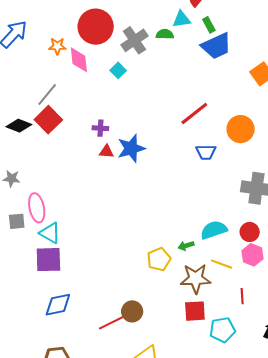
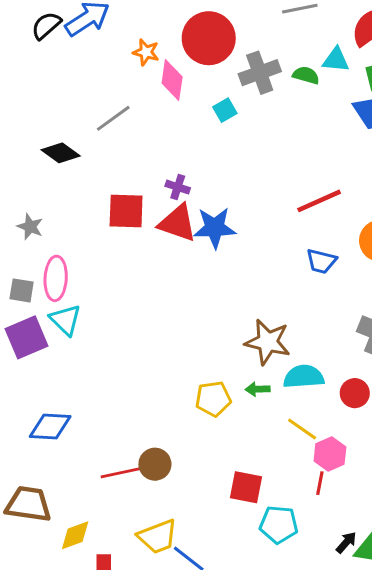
red square: (48, 120) -> (126, 211), moved, turned 32
red triangle: (106, 152) -> (178, 223), size x1.8
pink hexagon: (252, 255) -> (330, 454), moved
purple square: (48, 260) -> (26, 337), moved, turned -36
brown star: (196, 279) -> (268, 342), moved

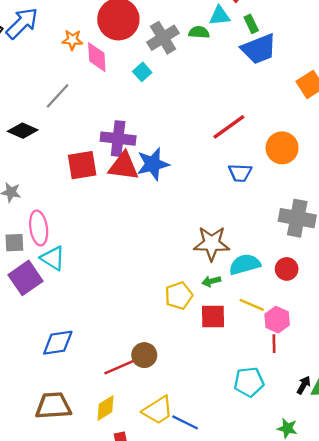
purple cross: (178, 187) -> (118, 139), size x1.8
red square: (246, 487) -> (213, 316), moved
yellow diamond: (75, 535) -> (106, 408), moved

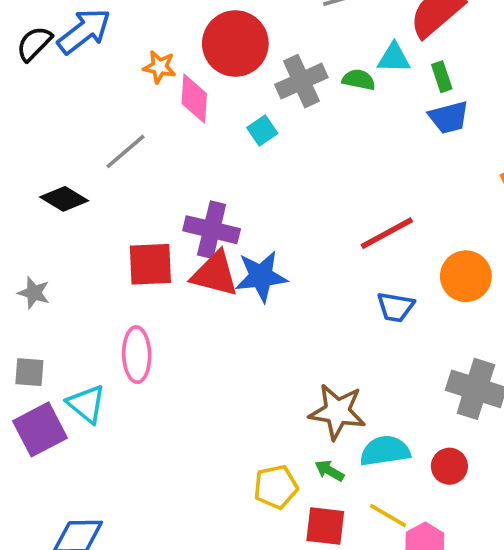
blue trapezoid: (259, 49) -> (449, 117), size x0.7
pink ellipse: (39, 228) -> (137, 355), moved
green arrow: (211, 281) -> (329, 471), turned 36

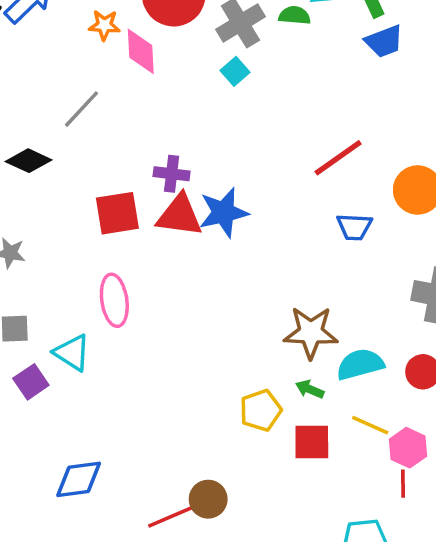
cyan square: (262, 131) -> (235, 71), moved
purple cross: (212, 230) -> (172, 174), size x0.7
purple square: (40, 429) -> (31, 382), size x0.7

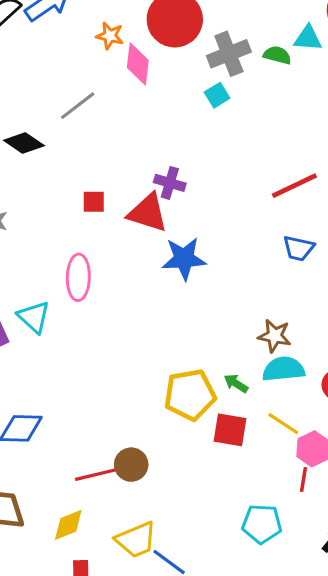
purple cross: (172, 174) -> (170, 183), moved
blue star: (224, 212) -> (184, 259), moved
red square: (117, 213) -> (94, 202), size x0.6
brown star: (311, 332) -> (275, 336), moved, size x0.7
yellow pentagon: (261, 410) -> (190, 395), size x1.4

